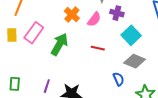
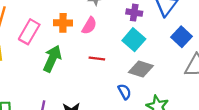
purple cross: (117, 13) -> (134, 13), moved
orange cross: (72, 15) -> (63, 23), turned -35
pink rectangle: (34, 33) -> (29, 32), moved

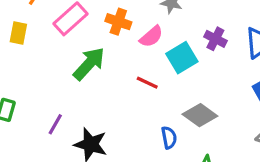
cyan square: (134, 40) -> (182, 58), moved

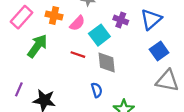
gray diamond: (200, 115) -> (107, 62), moved, turned 55

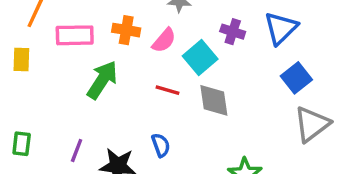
pink rectangle: (21, 17) -> (75, 35), turned 50
gray triangle: (167, 81) -> (312, 124), turned -45
blue semicircle: (97, 90) -> (161, 145), moved

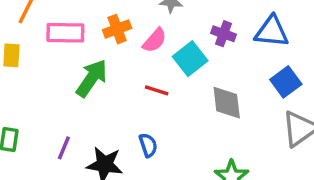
blue triangle: (281, 28) -> (272, 32), turned 48
orange cross: (126, 30) -> (117, 29), turned -32
gray diamond: (214, 100) -> (227, 103), moved

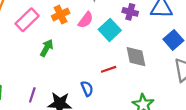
pink rectangle: (65, 33) -> (27, 20), turned -40
green arrow: (92, 78) -> (47, 48), size x0.7
red line: (157, 90) -> (109, 69), moved, turned -32

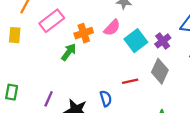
purple cross: (130, 12) -> (163, 41), moved, turned 32
orange cross: (61, 15) -> (84, 33), moved
gray diamond: (136, 57) -> (160, 71), turned 30

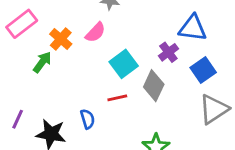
orange cross: (84, 33) -> (61, 39), turned -30
cyan square: (136, 41) -> (124, 64), moved
purple cross: (163, 41) -> (168, 52), moved

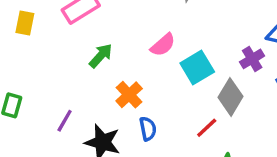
pink semicircle: (95, 32) -> (163, 45), moved
orange cross: (61, 39) -> (129, 95), moved
red line: (117, 98) -> (207, 128), moved, turned -36

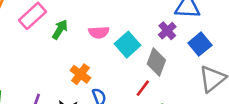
pink semicircle: (163, 45) -> (99, 32), turned 48
green arrow: (101, 56) -> (60, 29), moved

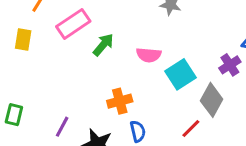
orange cross: (80, 74) -> (120, 101), turned 30

